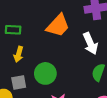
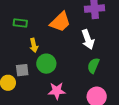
yellow arrow: (19, 54) -> (34, 45), moved, turned -32

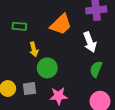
gray square: (22, 70) -> (30, 89), moved

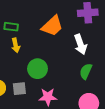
yellow arrow: (34, 49) -> (16, 45), moved

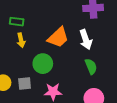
orange trapezoid: (52, 26) -> (58, 37), moved
green semicircle: (86, 71) -> (91, 66), turned 133

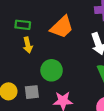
orange trapezoid: (58, 37) -> (62, 27), moved

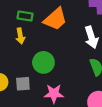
green rectangle: (23, 25) -> (25, 16), moved

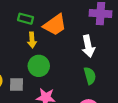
yellow arrow: (20, 36) -> (32, 40), moved

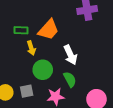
white arrow: (88, 46) -> (70, 55), moved
green semicircle: (90, 76) -> (70, 79), moved

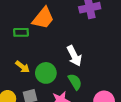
orange trapezoid: (48, 30) -> (43, 18), moved
yellow arrow: (31, 48) -> (22, 67), moved, turned -32

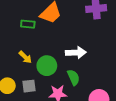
white arrow: (74, 56) -> (76, 53), turned -72

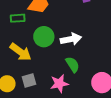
yellow arrow: (25, 57) -> (20, 52), size x1.5
green circle: (47, 66) -> (44, 37), moved

